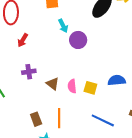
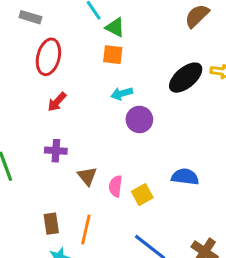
cyan arrow: (63, 26) -> (122, 94), turned 88
blue semicircle: (117, 80) -> (185, 177), moved
yellow square: (90, 88) -> (142, 195), turned 32

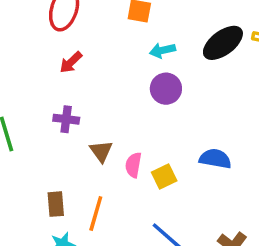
cyan arrow: (122, 94) -> (162, 50), moved

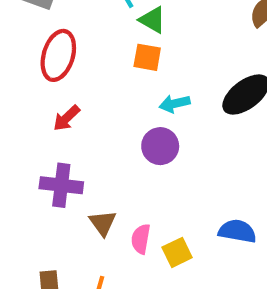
purple circle: (166, 89) -> (160, 146), moved
purple cross: (66, 119) -> (61, 185), size x1.4

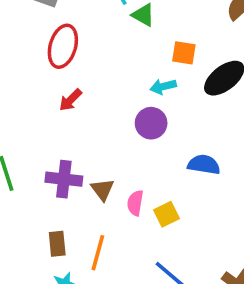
orange square: (147, 57) -> (184, 53), moved
purple cross: (61, 185) -> (64, 179), moved
blue semicircle: (237, 231) -> (204, 165), moved

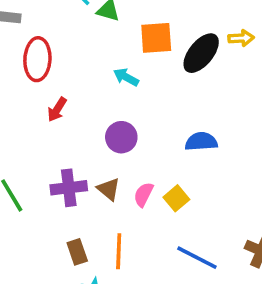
orange square: (184, 53) -> (156, 38), size x1.4
cyan arrow: (163, 87) -> (126, 77), moved, turned 55
purple circle: (151, 123) -> (121, 137), moved
pink semicircle: (135, 203) -> (143, 194), turned 30

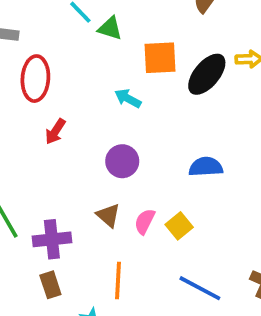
purple cross: (69, 188) -> (52, 239), moved
brown rectangle: (77, 252) -> (50, 285), moved

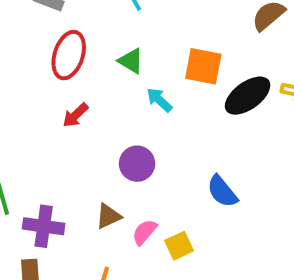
green triangle: (110, 28) -> (131, 61), moved
blue semicircle: (206, 167) -> (222, 191), turned -140
brown triangle: (108, 215) -> (108, 216), turned 40

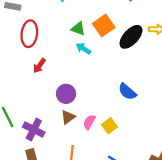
green triangle: (131, 61) -> (78, 29), moved
orange square: (203, 66) -> (104, 26), turned -35
purple circle: (137, 164) -> (66, 94), moved
purple cross: (44, 226) -> (34, 130), turned 30

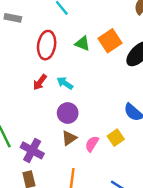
red ellipse: (29, 34) -> (47, 45), moved
cyan arrow: (83, 49) -> (65, 83), moved
yellow square: (110, 126) -> (116, 138), moved

